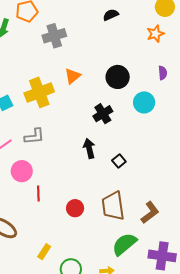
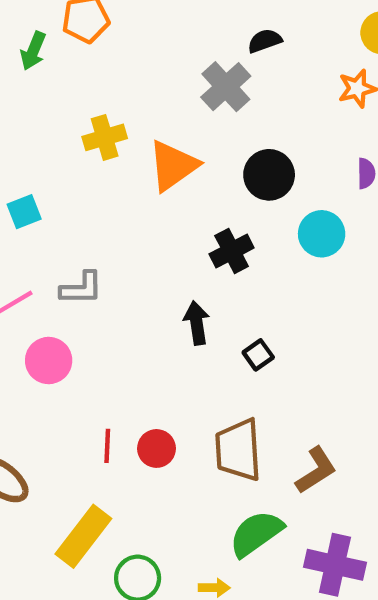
gray cross: (54, 36) -> (226, 87), moved, turned -30
orange triangle: (73, 76) -> (173, 166), size x1.5
yellow cross: (39, 92) -> (105, 137), moved, size x0.7
red line: (38, 193) -> (107, 446), moved
yellow rectangle: (44, 252) -> (83, 536), size x1.8

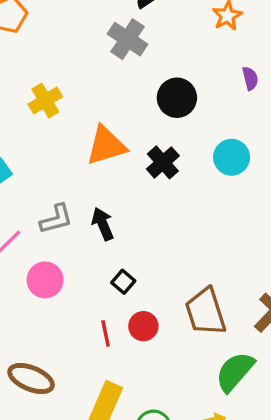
orange triangle: (173, 166) -> (106, 146), moved, turned 33
cyan circle: (322, 234) -> (232, 157), moved
black arrow: (197, 323) -> (103, 224), moved
black square: (258, 355) -> (123, 282), moved

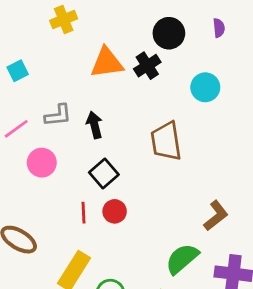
purple semicircle: (250, 78) -> (219, 28), moved
black cross: (163, 162) -> (147, 66), moved
black square: (123, 282) -> (104, 174), size x1.5
brown trapezoid: (206, 312) -> (166, 141), moved

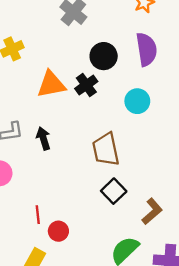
purple semicircle: (219, 28) -> (146, 49), size x2.0
black square: (104, 174) -> (114, 191), moved
red circle: (115, 211) -> (58, 231), moved

